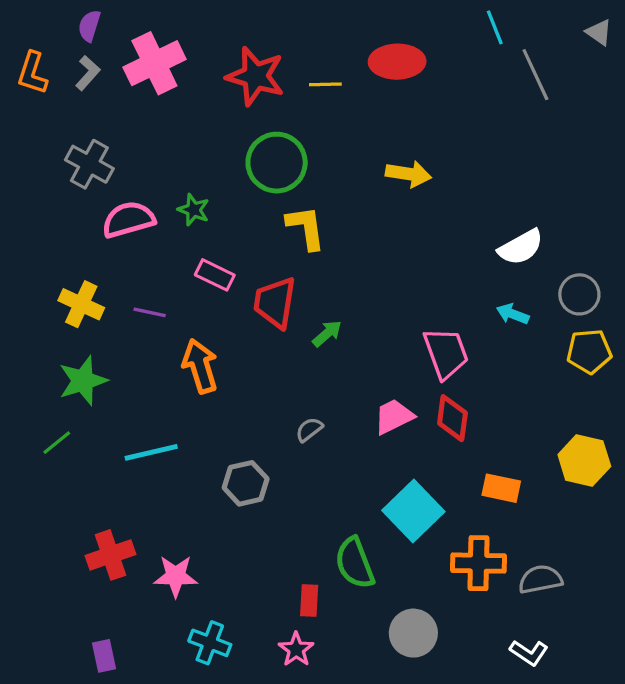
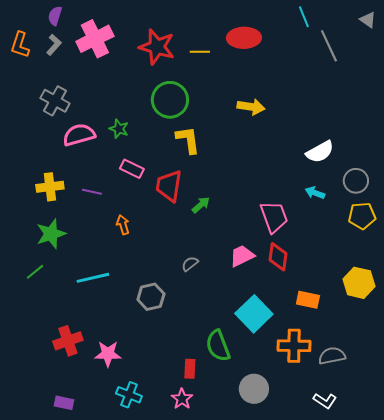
yellow cross: (81, 304) -> (50, 187), turned -32
orange arrow: (200, 366) -> (123, 225), size x0.6
purple rectangle: (104, 656) -> (64, 403), turned -66

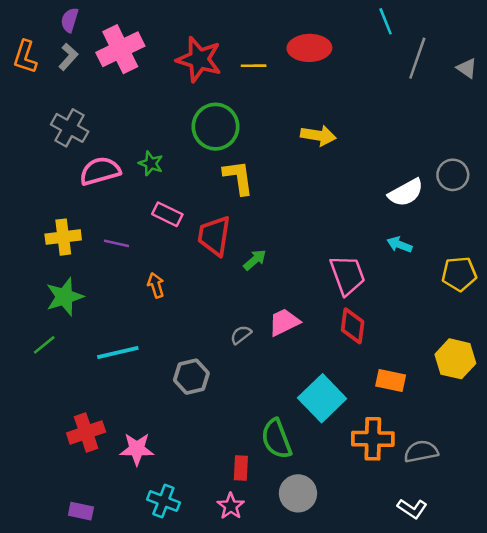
gray triangle: (368, 20) -> (467, 68), moved
gray line: (329, 46) -> (417, 58), turned 44
gray circle: (356, 181) -> (453, 175), moved
pink trapezoid: (242, 256) -> (284, 322), moved
gray circle: (254, 389) -> (298, 493), moved

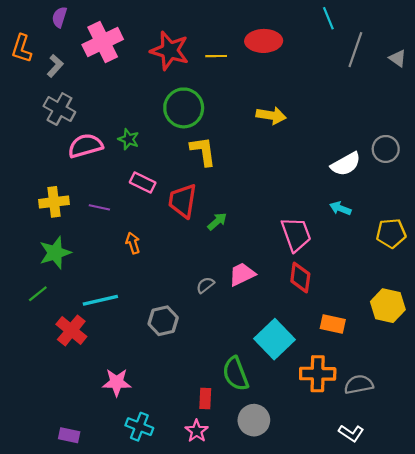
gray L-shape: (68, 57) -> (55, 66), moved
red cross: (86, 432) -> (71, 330), moved, turned -32

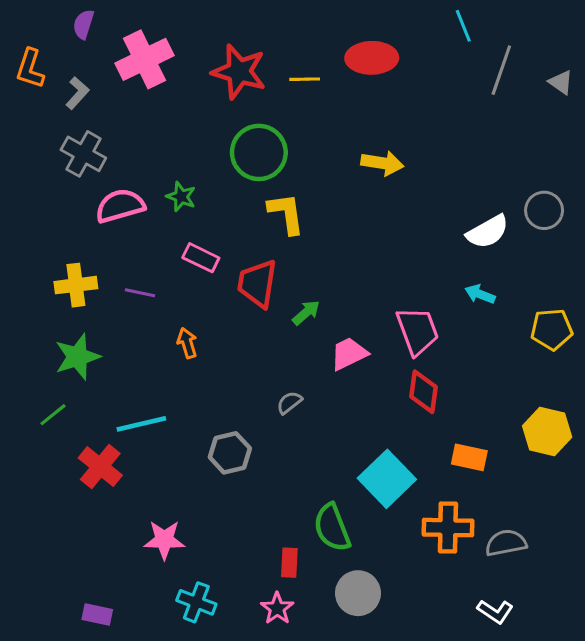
pink trapezoid: (242, 274) -> (349, 354), moved

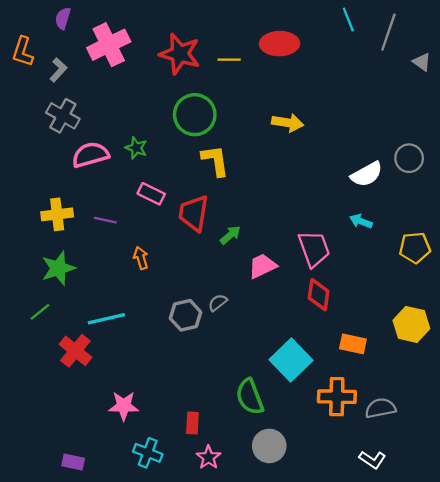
gray line: (501, 70) -> (388, 32), moved
gray hexagon: (230, 453) -> (186, 315), moved
red rectangle: (289, 563) -> (192, 423), moved

